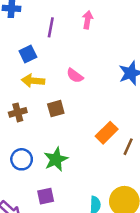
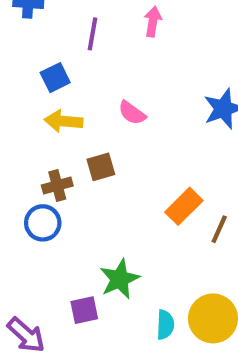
brown cross: (18, 112) -> (57, 186), moved
blue circle: (22, 159) -> (43, 223), moved
green star: (56, 159) -> (120, 279), moved

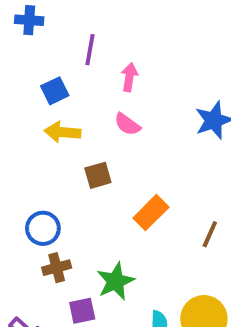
pink arrow: (153, 21) -> (129, 77), moved
brown cross: (57, 186) -> (57, 268), moved
orange rectangle: (184, 206) -> (151, 213), moved

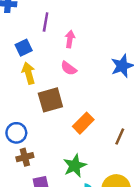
yellow arrow: (63, 132) -> (29, 73), turned 70
brown square: (98, 175) -> (50, 100), size x1.5
green star: (116, 281) -> (75, 166), moved

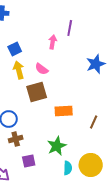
purple line: (46, 22) -> (70, 28), moved
pink semicircle: (69, 68) -> (42, 69), moved
orange rectangle: (83, 123) -> (64, 111), turned 42

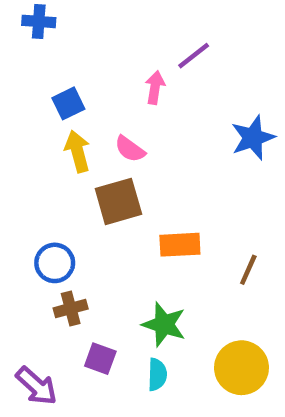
purple line: (70, 28) -> (194, 56), turned 42
green star: (57, 146) -> (164, 324), turned -30
purple square: (29, 161) -> (100, 359), turned 32
cyan semicircle: (68, 168) -> (157, 375), moved

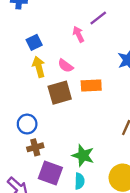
pink arrow: (155, 88) -> (78, 34), turned -35
orange rectangle: (180, 245) -> (91, 86), moved
purple square: (100, 359) -> (50, 173), size x1.5

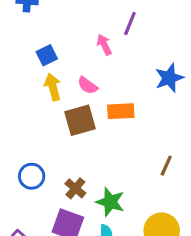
purple line: (98, 18) -> (130, 23), turned -30
blue circle: (27, 124) -> (32, 176), moved
brown cross: (35, 147) -> (75, 188), moved, turned -35

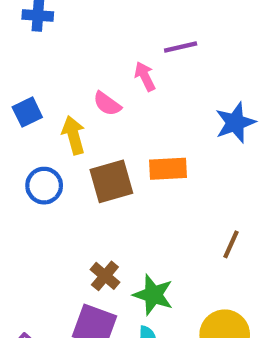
purple line: (130, 23) -> (181, 47), turned 55
blue square: (47, 55) -> (27, 112), moved
pink semicircle: (88, 85) -> (107, 104), moved
blue circle: (32, 176) -> (44, 186), moved

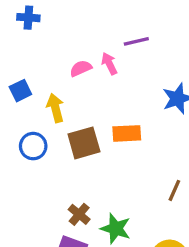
pink semicircle: (107, 104) -> (81, 68), moved, turned 120

